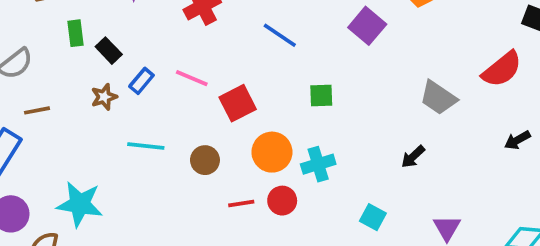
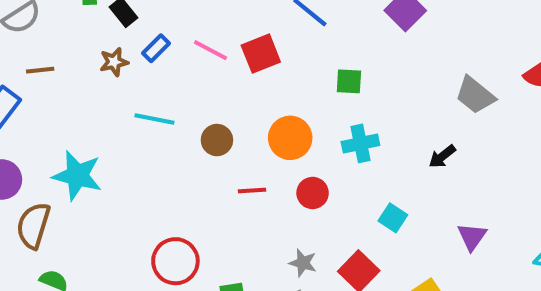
red square: (238, 103) -> (261, 54), moved
cyan cross: (318, 164) -> (360, 143), moved
red circle: (282, 201) -> (313, 193), moved

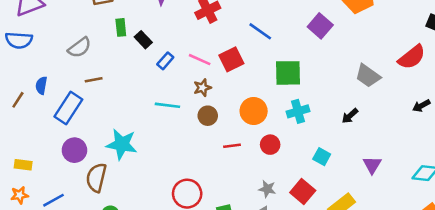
brown star: (114, 62) -> (202, 88), moved
green square: (349, 81) -> (288, 73), size x1.6

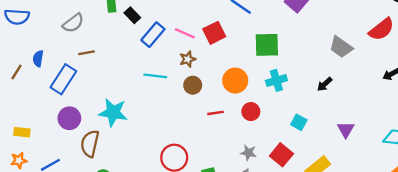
blue rectangle: (165, 61) -> (153, 35), size x1.5

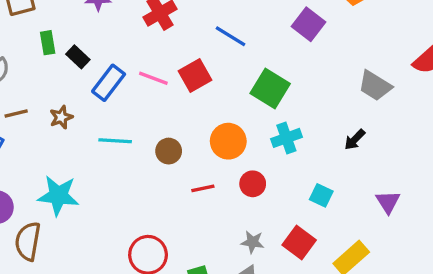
green square: (267, 45) -> (270, 88), turned 36
brown star: (188, 59) -> (61, 117), moved

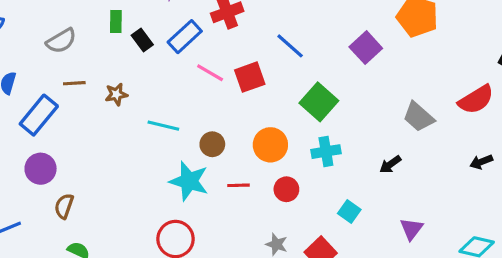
blue rectangle: (109, 83) -> (185, 37), moved
cyan star: (58, 196) -> (189, 181), moved
brown semicircle: (28, 241) -> (64, 206), size x0.7

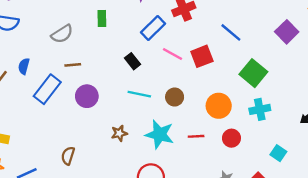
black rectangle: (142, 40) -> (132, 61), moved
brown star: (116, 94) -> (119, 133), moved
brown circle: (212, 144) -> (175, 97), moved
purple circle: (41, 169) -> (87, 96), moved

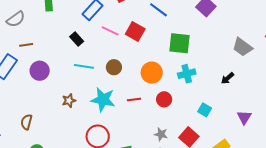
red square: (202, 56) -> (135, 31), turned -36
green square: (253, 73) -> (180, 43), turned -30

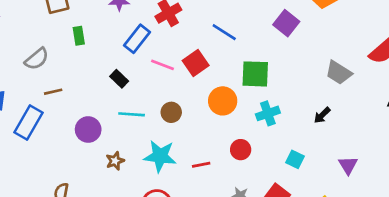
red square: (135, 31) -> (196, 63), turned 30
purple circle: (40, 71) -> (88, 130), moved
orange circle: (152, 73) -> (223, 101), moved
red line: (134, 100) -> (201, 165), moved

